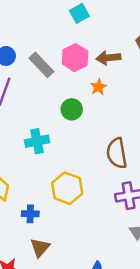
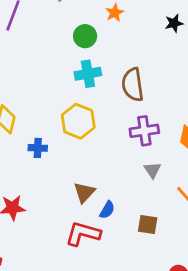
cyan cross: (37, 141) -> (88, 74), moved
brown triangle: (40, 248) -> (84, 192), moved

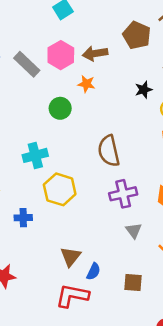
orange star: (115, 13) -> (86, 84), turned -30
cyan cross: (88, 74) -> (35, 155), moved

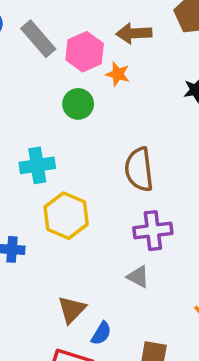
pink hexagon: (61, 55) -> (85, 52), moved
gray triangle: (134, 230) -> (138, 277), moved, turned -30

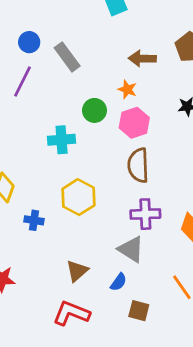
pink hexagon: (85, 52) -> (134, 123), moved
cyan cross: (37, 165) -> (62, 140), moved
gray triangle: (138, 277) -> (131, 249), size x1.5
blue semicircle: (101, 333) -> (118, 282), moved

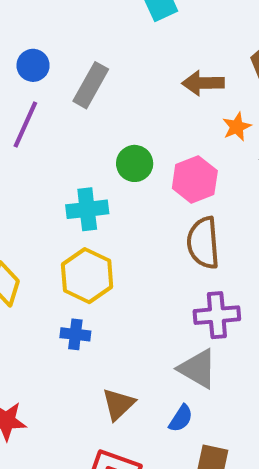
gray rectangle: (67, 57) -> (91, 85), turned 68
orange star: (127, 89) -> (237, 127), moved, turned 30
yellow hexagon: (78, 197) -> (87, 276), moved
blue cross: (34, 220) -> (75, 334), moved

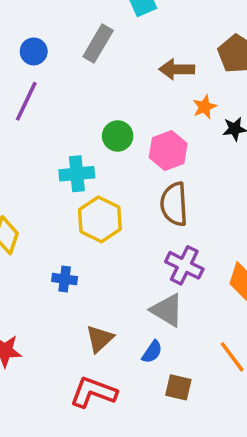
gray rectangle: (91, 85) -> (98, 43), moved
yellow hexagon: (87, 276) -> (100, 219), moved
purple cross: (217, 315) -> (184, 265), turned 30

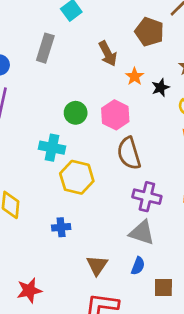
brown arrow: (177, 69) -> (108, 54), turned -105
cyan cross: (77, 174) -> (52, 148), turned 30

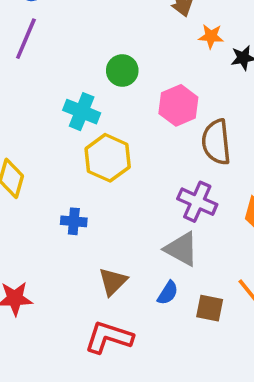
orange star: (135, 76) -> (211, 36), turned 30
pink hexagon: (115, 115) -> (178, 105), moved
brown semicircle: (129, 153) -> (216, 142), moved
brown square: (163, 288) -> (210, 308), moved

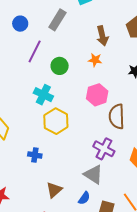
orange star: (211, 36) -> (95, 60), moved
purple line: (26, 39) -> (35, 51), moved
green circle: (122, 71) -> (60, 66), moved

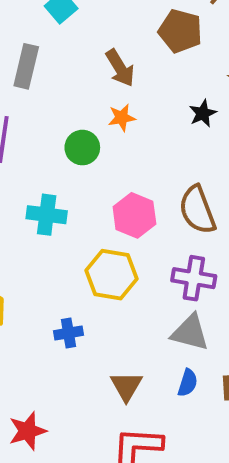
green circle: (60, 66) -> (82, 148), moved
pink hexagon: (97, 95) -> (134, 215), moved
yellow hexagon: (56, 121) -> (112, 275), moved

